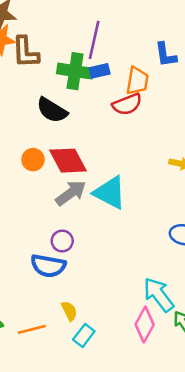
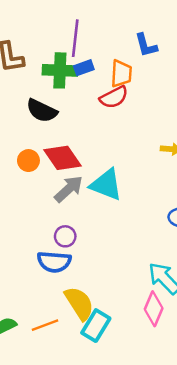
yellow semicircle: (69, 311) -> (79, 303), size x1.8
cyan rectangle: (84, 335) -> (96, 326), size x1.4

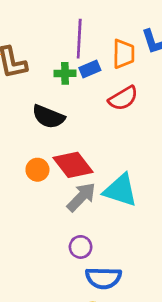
green cross: (60, 70) -> (65, 73), size x0.6
orange trapezoid: (121, 74) -> (124, 54), moved
blue semicircle: (54, 262) -> (103, 278), moved

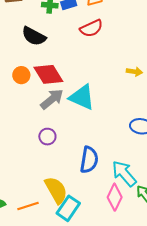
blue semicircle: (103, 278) -> (89, 160), moved, turned -88

